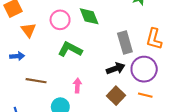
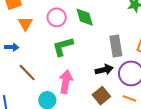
green L-shape: (70, 49) -> (63, 47), turned -50
brown line: (36, 81) -> (27, 73), turned 30
pink arrow: (77, 85) -> (66, 82), size x1.6

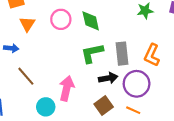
green L-shape: (63, 47) -> (92, 53), moved

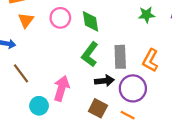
green L-shape: (92, 53) -> (90, 54), turned -45
brown square: (104, 105) -> (98, 108), turned -30

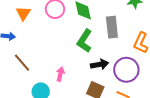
gray rectangle: (120, 57) -> (112, 27), moved
pink arrow: (61, 88) -> (60, 74), size x0.6

